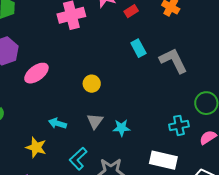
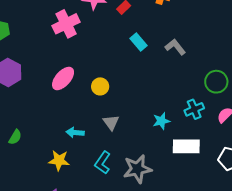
gray L-shape: (173, 61) -> (175, 47), size x0.7
pink ellipse: (36, 73) -> (63, 78), moved
cyan star: (121, 128) -> (161, 121), moved

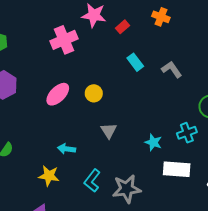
yellow circle: (100, 86) -> (94, 93), moved
cyan star: (161, 121) -> (153, 142), turned 30
gray triangle: (111, 122) -> (109, 131), moved

